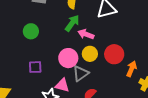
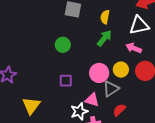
pink arrow: (86, 34) -> (134, 48), moved

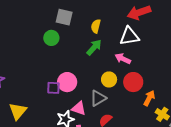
green circle: (63, 45) -> (51, 38), moved
pink circle: (99, 73) -> (67, 82), moved

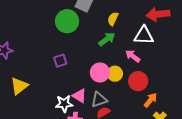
green circle: (51, 38) -> (67, 21), size x1.5
pink circle: (67, 82) -> (100, 72), moved
purple square: (53, 88) -> (60, 61), moved, turned -32
gray triangle: (98, 98) -> (99, 100), moved

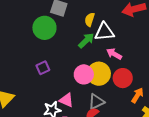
white triangle: (144, 35) -> (104, 32), moved
yellow circle: (115, 74) -> (99, 74), size x1.5
gray triangle: (99, 100) -> (96, 102), moved

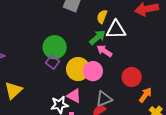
green circle: (44, 28) -> (55, 47), moved
pink arrow: (114, 54) -> (104, 51), moved
purple square: (43, 68) -> (52, 62), turned -32
yellow circle: (99, 74) -> (78, 69), moved

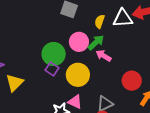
white triangle: (116, 30) -> (123, 18), moved
pink circle: (93, 71) -> (79, 42), moved
yellow triangle: (13, 90) -> (15, 83), moved

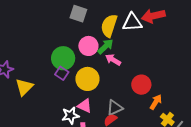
yellow semicircle: (100, 21) -> (109, 26), size x1.6

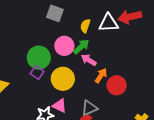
yellow semicircle: (109, 26) -> (85, 26), size x0.6
orange arrow: (156, 102) -> (101, 76), moved

